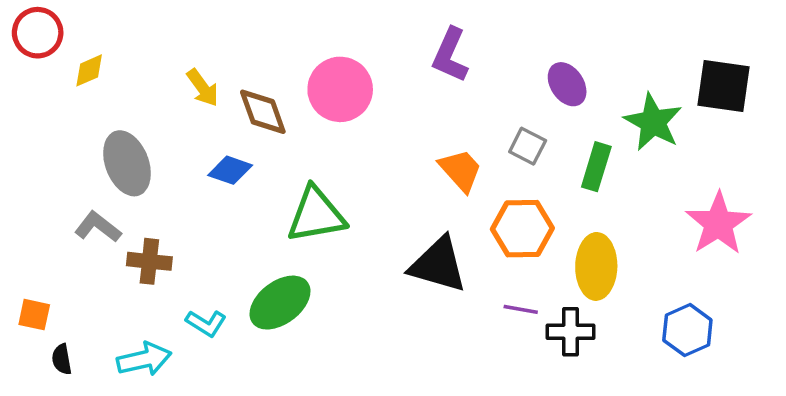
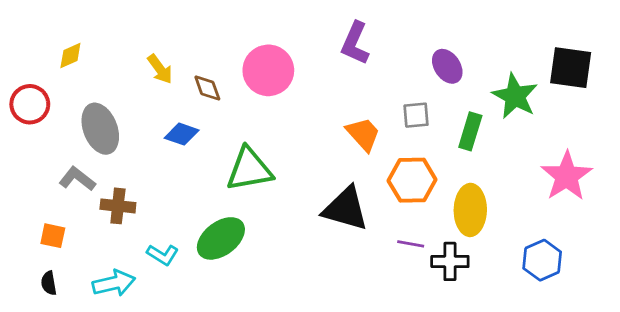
red circle: (38, 33) -> (30, 104), moved
brown diamond: (263, 112) -> (207, 88), size x0.7
gray square: (528, 146) -> (416, 115), turned -32
orange square: (34, 315) -> (53, 236), moved

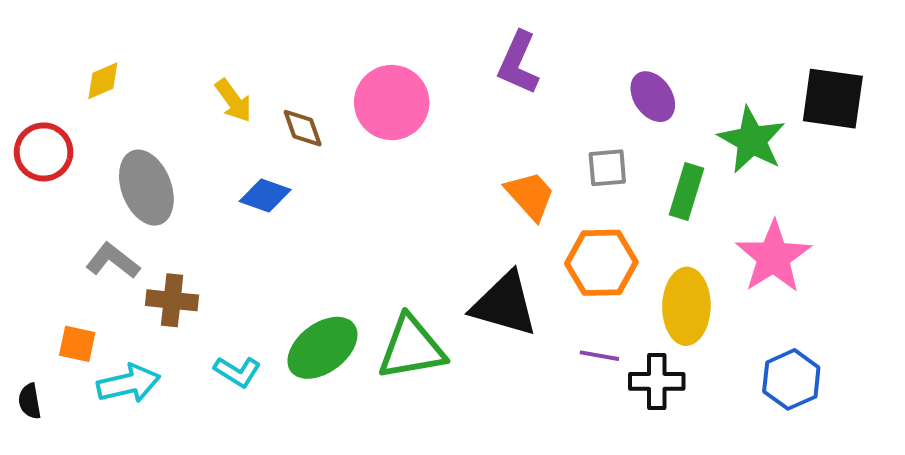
green triangle: (249, 169) -> (411, 348), moved
pink star: (567, 176) -> (773, 257), moved
black semicircle: (49, 283) -> (30, 401), moved
cyan arrow: (114, 283) -> (129, 383), moved

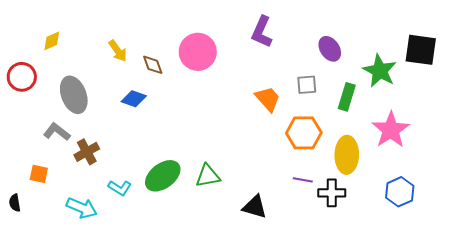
brown cross: (172, 300) -> (87, 152), turned -35
black triangle: (504, 304) -> (255, 207), moved, size x0.7
green triangle: (411, 348) -> (208, 176), size x0.7
cyan arrow: (129, 383) -> (82, 208), moved, turned 36

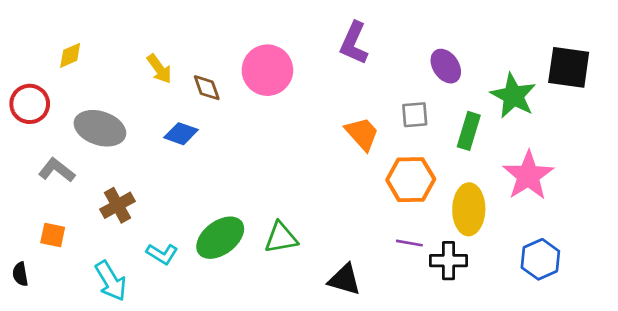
gray ellipse: (74, 95) -> (100, 128), turned -51
gray L-shape: (57, 132) -> (57, 170), moved
cyan arrow: (82, 208) -> (111, 281), turned 36

